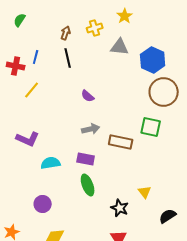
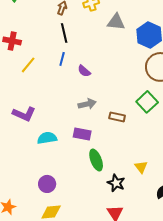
blue line: (36, 57) -> (62, 59), moved
green square: (151, 127) -> (147, 102), turned 35
brown rectangle: (121, 142) -> (117, 117), size x0.7
green ellipse: (88, 185) -> (96, 160), moved
purple circle: (43, 204) -> (47, 184), moved

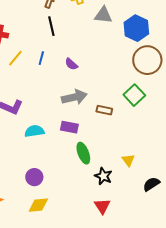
blue line: (62, 59) -> (41, 58), moved
gray arrow: (87, 104) -> (74, 97), size x1.4

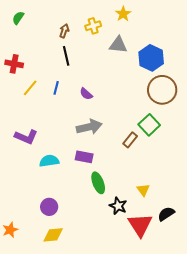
brown rectangle: (104, 110) -> (130, 140), moved, turned -63
red triangle: (102, 206) -> (140, 225), moved, size x1.5

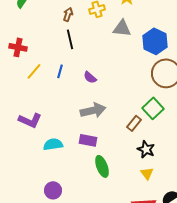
black star: (118, 206) -> (146, 149), moved

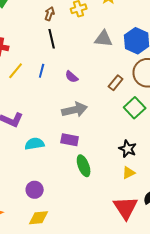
gray triangle: (122, 28) -> (104, 39), moved
brown rectangle: (134, 123) -> (116, 83), moved
yellow triangle: (147, 173) -> (129, 173), turned 40

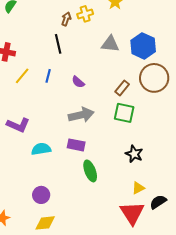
brown arrow: (50, 14) -> (66, 19), moved
green square: (135, 108) -> (124, 113), moved, turned -35
yellow triangle: (129, 173) -> (138, 188), moved

